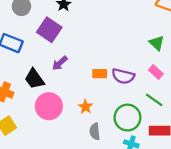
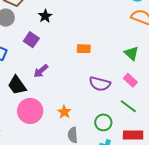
purple square: (49, 30) -> (31, 40), size x0.7
orange rectangle: (100, 74) -> (84, 49), moved
green circle: (127, 118) -> (103, 122), size x0.7

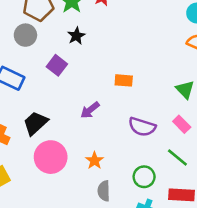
purple arrow: (41, 71) -> (90, 110), moved
black trapezoid: (17, 85) -> (35, 123), turned 80

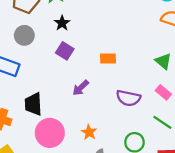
gray circle: (25, 35) -> (24, 35), moved
purple square: (57, 65) -> (65, 51), moved
black trapezoid: (35, 123) -> (33, 104), turned -45

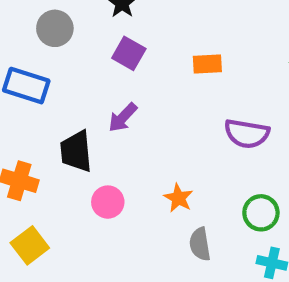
purple arrow: (81, 88) -> (123, 117), moved
pink circle: (50, 133) -> (108, 202), size x0.6

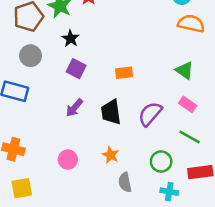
purple semicircle: (247, 134) -> (150, 114), turned 124
black trapezoid: (76, 151) -> (111, 112), moved
yellow square: (30, 245) -> (22, 188), turned 30

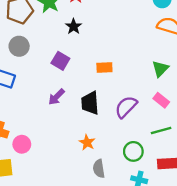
black star: (71, 39) -> (74, 26), moved
green triangle: (185, 70) -> (160, 69), turned 36
green line: (190, 137) -> (161, 131), turned -48
pink circle: (68, 160) -> (22, 144), moved

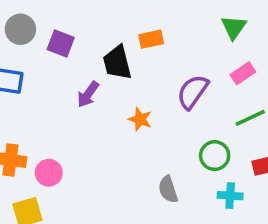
purple square: (60, 61) -> (61, 43), moved
pink rectangle: (161, 100) -> (243, 73), turned -63
black trapezoid: (90, 103) -> (117, 63), moved
orange star: (87, 142) -> (140, 119), moved

